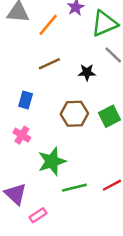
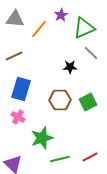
brown line: (49, 64) -> (14, 56), moved
blue rectangle: (26, 100) -> (21, 89), size x1.6

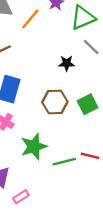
red line: (90, 157) -> (90, 156), moved, turned 42
green line: (60, 159) -> (64, 162), moved

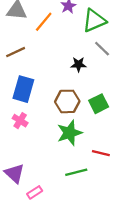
green star: (34, 146) -> (69, 133), moved
green line: (64, 162) -> (76, 172), moved

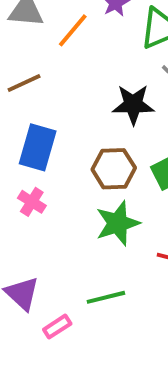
black star: (78, 64) -> (133, 104), size x1.5
green line: (76, 172) -> (106, 297), moved

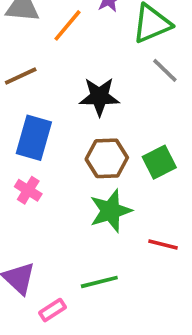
black star: (133, 104) -> (99, 97), moved

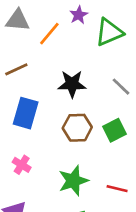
gray line: (165, 70) -> (121, 87), moved
pink cross: (28, 190) -> (22, 165), moved
green star: (111, 211) -> (73, 181), moved

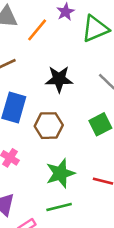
brown hexagon: (77, 128) -> (49, 126), moved

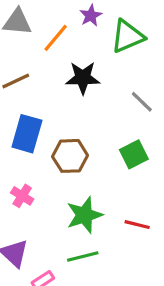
black star: (59, 79) -> (83, 78), moved

